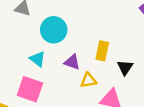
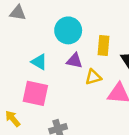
cyan circle: (54, 30) -> (68, 30), moved

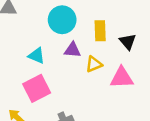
pink square: (35, 93) -> (37, 88), turned -32

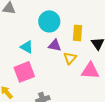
yellow triangle: (94, 64) -> (70, 58), turned -32

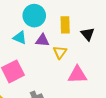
cyan triangle: (27, 47) -> (20, 38), moved
pink triangle: (90, 71) -> (77, 75), moved

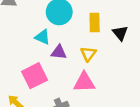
purple triangle: (42, 40) -> (59, 52), moved
pink triangle: (77, 75) -> (84, 82), moved

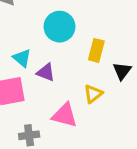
cyan triangle: (42, 37) -> (22, 58), moved
yellow triangle: (88, 54) -> (93, 94), moved

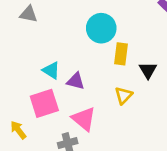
cyan circle: (60, 27) -> (101, 28), moved
pink triangle: (65, 115) -> (84, 119), moved, turned 32

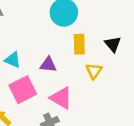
yellow rectangle: (121, 54) -> (79, 44), moved
cyan triangle: (51, 70) -> (13, 60), moved

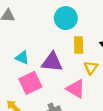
purple triangle: (48, 65) -> (52, 62), size x1.5
pink triangle: (61, 98) -> (76, 89), moved

